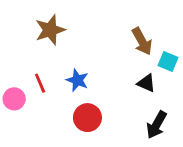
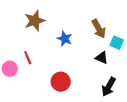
blue star: (77, 80) -> (65, 39), moved

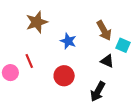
red circle: (61, 82) -> (64, 76), moved
black arrow: (109, 87) -> (98, 92), moved

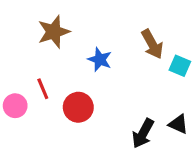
black triangle: (107, 61) -> (178, 124), moved
red circle: (64, 76) -> (78, 107), moved

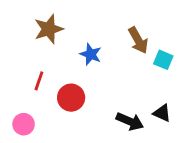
red line: (43, 89) -> (39, 81), turned 42
pink circle: (15, 106) -> (24, 124), moved
black arrow: (143, 133) -> (130, 121), turned -96

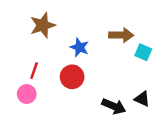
brown arrow: (138, 40) -> (121, 35), turned -60
red circle: (71, 98) -> (72, 77), moved
pink circle: (24, 124) -> (27, 94), moved

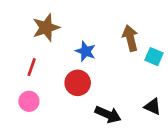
brown arrow: (121, 35) -> (130, 38), turned -105
red line: (34, 71) -> (32, 67), moved
black arrow: (114, 106) -> (108, 114), moved

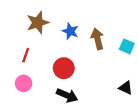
brown arrow: (130, 38) -> (97, 39), moved
blue star: (86, 51) -> (70, 31), moved
black arrow: (108, 114) -> (67, 95), moved

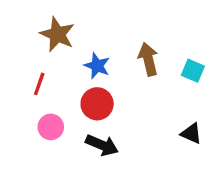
brown star: (38, 23) -> (57, 34), turned -30
blue star: (70, 31) -> (97, 66), moved
pink circle: (24, 83) -> (51, 127), moved

